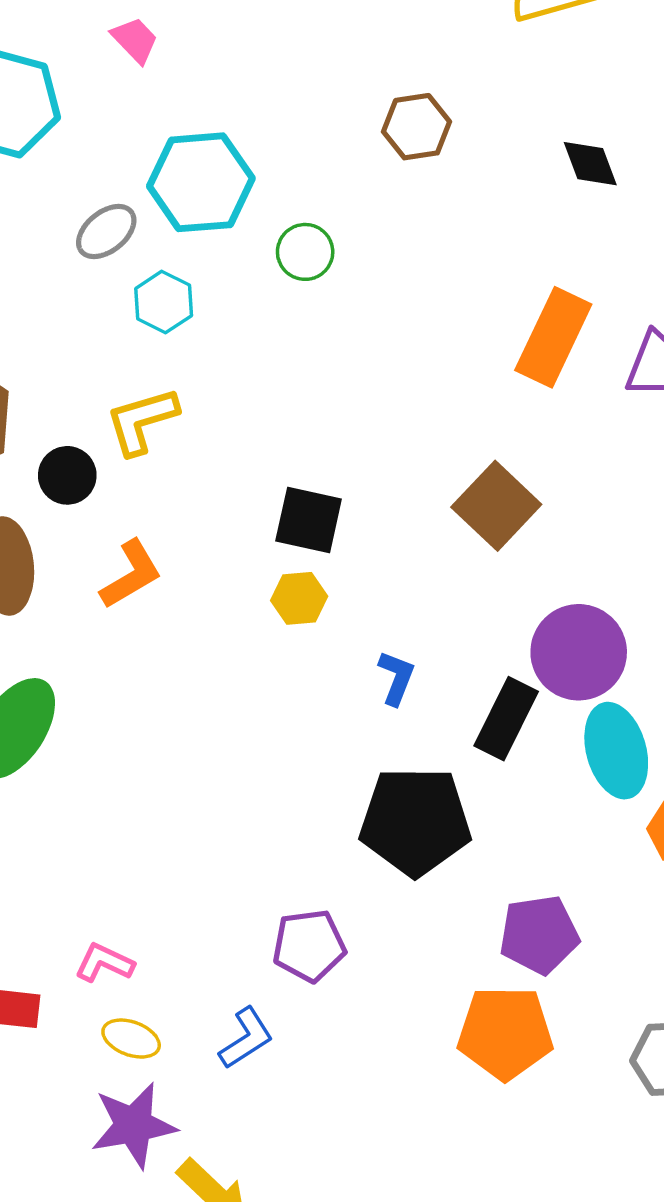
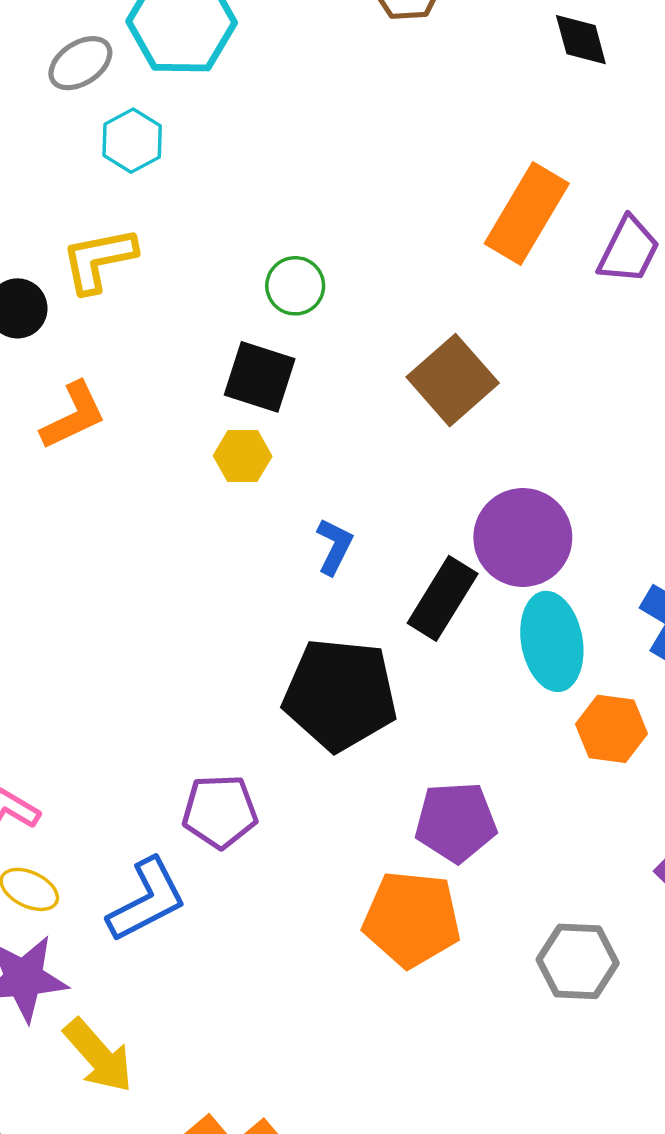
green circle: (305, 252) -> (295, 286), moved
blue L-shape: (246, 1038) -> (147, 900), size x1.4

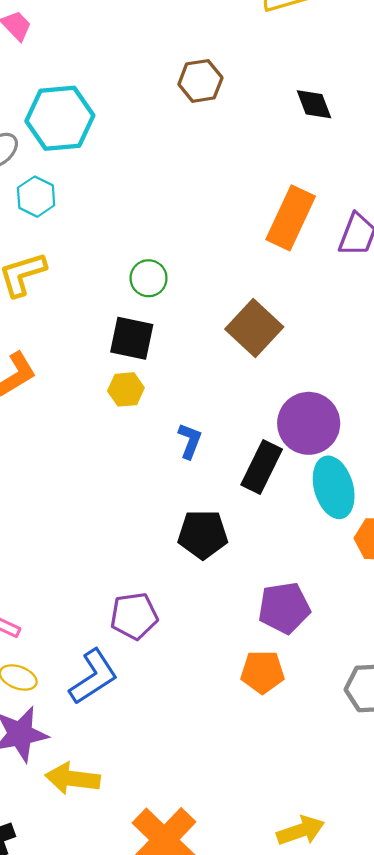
black pentagon: (340, 694) -> (203, 534), size x0.7
orange pentagon: (412, 919) -> (262, 672), size x0.7
yellow arrow: (98, 1056) -> (73, 779), turned 144

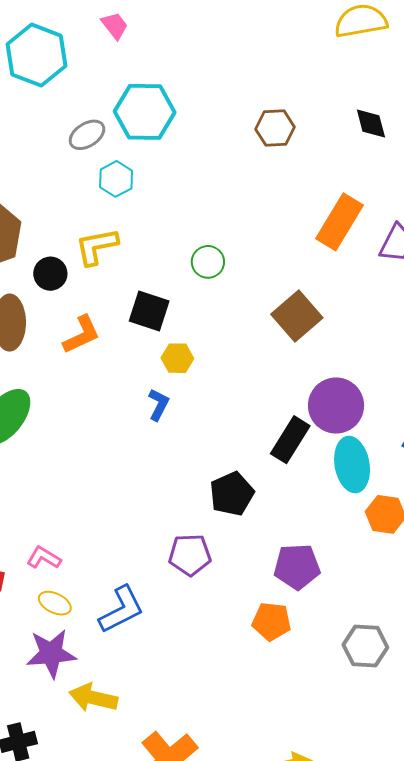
brown hexagon: (200, 81) -> (275, 128), moved
black square: (132, 338) -> (149, 311), moved
blue L-shape: (190, 441) -> (159, 405), moved
black pentagon: (203, 534) -> (232, 494), turned -30
purple pentagon: (134, 616) -> (190, 555), moved

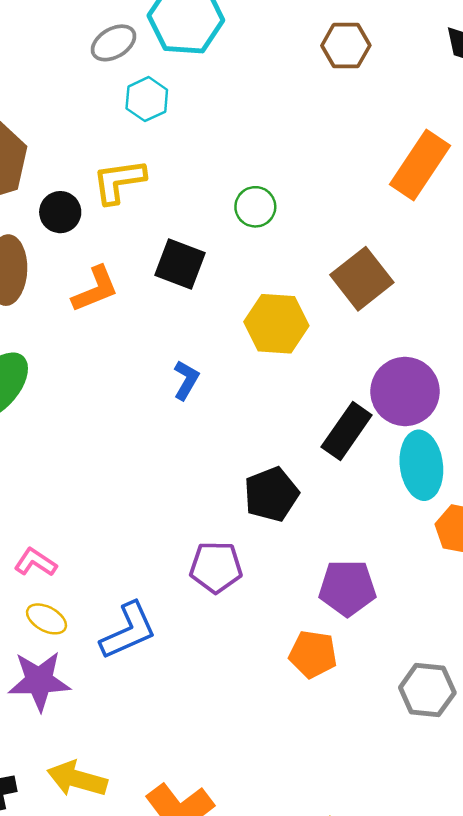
yellow hexagon: (177, 358) -> (276, 324), moved, size x1.6
yellow arrow: (93, 698) -> (77, 779), moved

